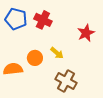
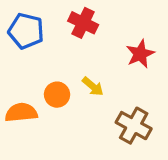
red cross: (43, 20) -> (83, 23), moved
brown cross: (66, 81) -> (134, 126), moved

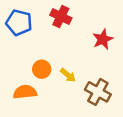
yellow arrow: (93, 86) -> (68, 75), moved
orange semicircle: (21, 113) -> (25, 92), moved

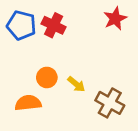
red cross: (61, 17) -> (54, 25), moved
red star: (103, 39) -> (115, 19), moved

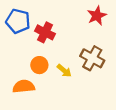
red cross: (54, 25) -> (45, 32), moved
brown cross: (110, 103) -> (92, 58), moved

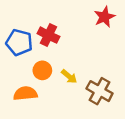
blue pentagon: (18, 21) -> (19, 42), moved
brown cross: (92, 58) -> (100, 91), moved

